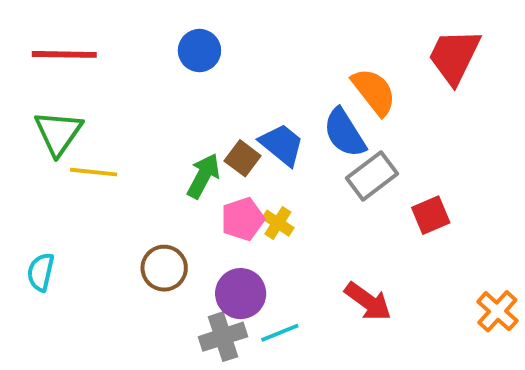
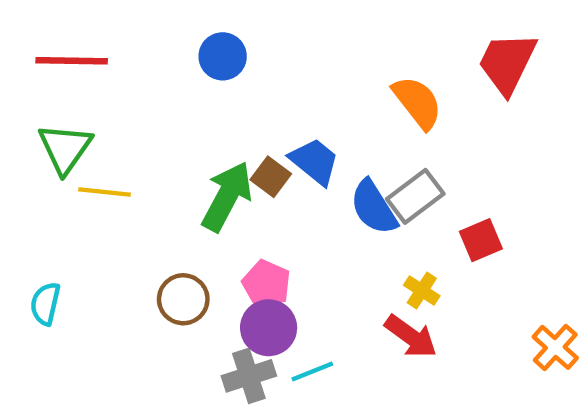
blue semicircle: (345, 133) -> (374, 207), moved
green arrow: (203, 176) -> (227, 196), size x1.4
pink pentagon: (243, 219) -> (266, 284), moved, turned -30
yellow cross: (278, 223) -> (422, 291), moved

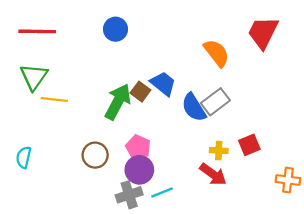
red square: (481, 240) -> (249, 145), moved
yellow cross: (422, 291) -> (219, 151), turned -30
orange cross: (555, 347) -> (288, 180), turned -35

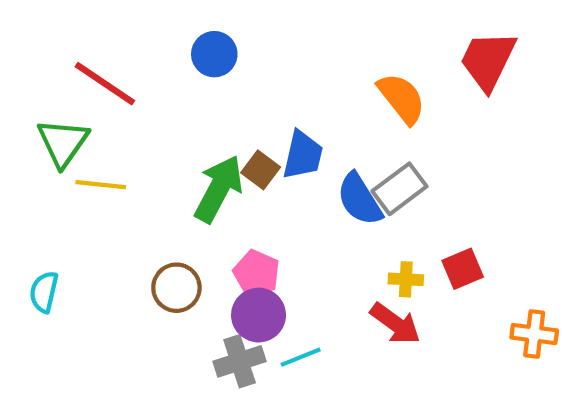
red line: (37, 31) -> (105, 84), moved, turned 33
blue trapezoid: (163, 84) -> (303, 155), turned 64

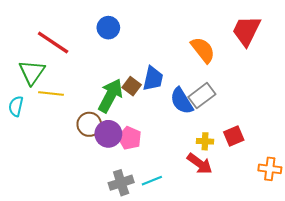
brown circle: (176, 288) -> (89, 124), moved
cyan semicircle: (44, 292) -> (16, 106), moved
purple circle: (259, 315) -> (108, 134), moved

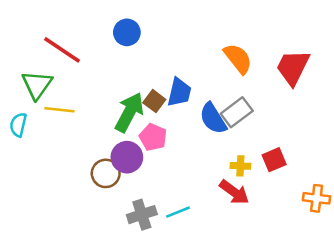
red trapezoid: (246, 31) -> (293, 67), moved
brown circle: (89, 124) -> (106, 173), moved
pink pentagon: (130, 138) -> (153, 137), moved

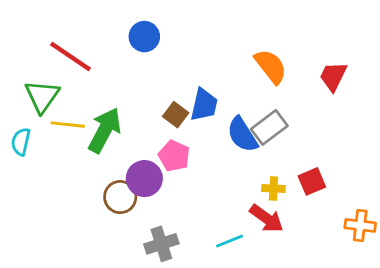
red trapezoid: (293, 67) -> (333, 76), size x0.7
green arrow: (129, 112) -> (105, 130), moved
cyan line: (178, 212) -> (230, 241), moved

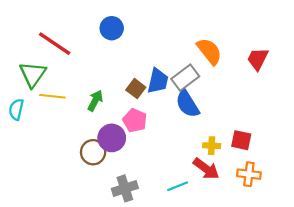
gray rectangle: (269, 127) -> (185, 78), moved
green arrow: (105, 130) -> (95, 101), moved, size x0.6
red square: (312, 181) -> (241, 140), turned 35
orange cross: (360, 225) -> (249, 174), moved

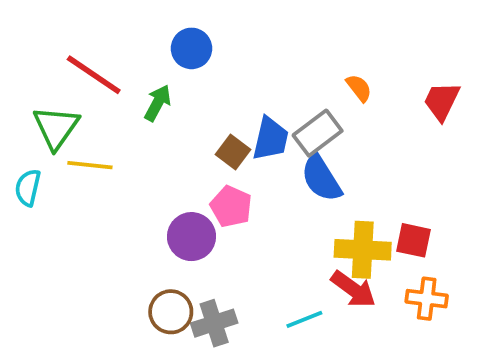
orange semicircle: (209, 51) -> (359, 88), size x0.6
green arrow: (95, 101) -> (158, 103), moved
yellow cross: (212, 146) -> (363, 250), size x1.8
brown circle: (93, 152) -> (171, 312), moved

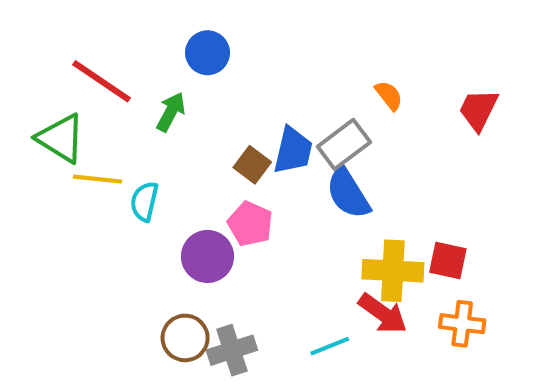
green triangle: (56, 127) -> (61, 138), turned -33
cyan semicircle: (28, 188) -> (144, 201), moved

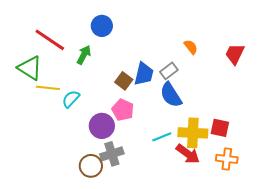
gray rectangle: (344, 144) -> (169, 71), size x0.7
cyan semicircle: (144, 201) -> (71, 99), turned 30
cyan line: (330, 346) -> (162, 137), moved
gray cross: (232, 350) -> (112, 154), moved

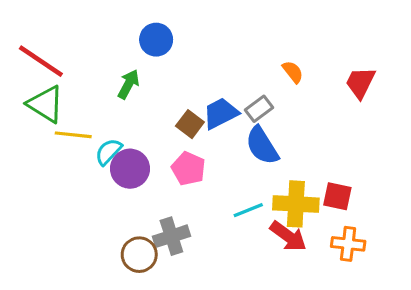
red line: (50, 40) -> (41, 61), moved
blue trapezoid: (144, 74) -> (221, 113), turned -130
purple circle: (102, 126) -> (130, 169), moved

